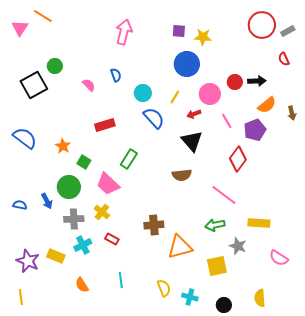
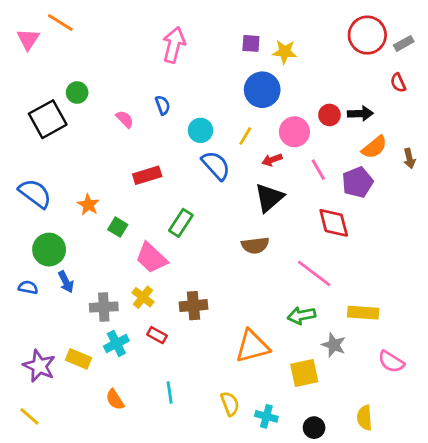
black triangle: (192, 141) -> (269, 198), turned 30
red diamond: (238, 159) -> (334, 223), turned -50
green circle: (69, 187) -> (49, 250), moved
brown cross: (154, 225) -> (193, 306), moved
yellow line: (21, 297) -> (29, 416), turned -42

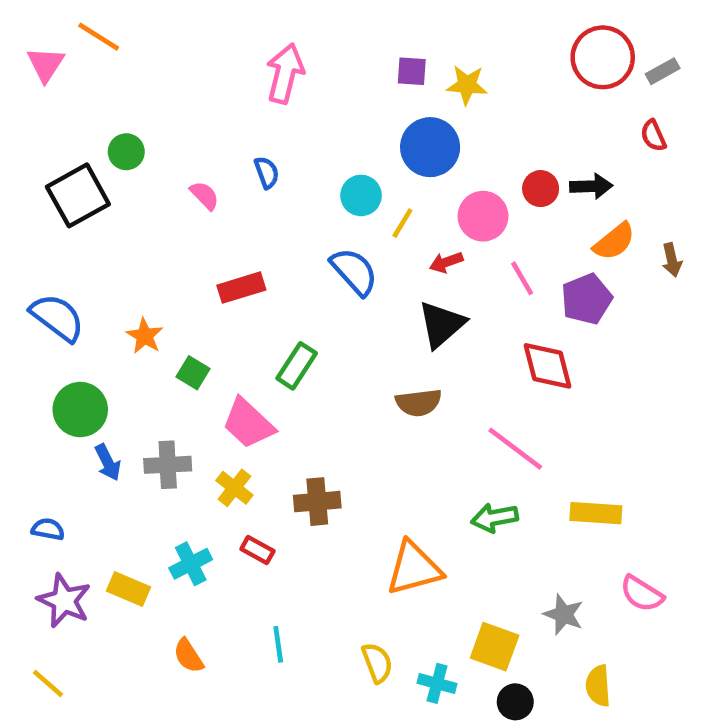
cyan circle: (200, 130) -> (361, 195), moved
blue semicircle: (28, 287) -> (48, 529), moved
gray cross: (104, 307) -> (168, 465), moved
gray star: (334, 345) -> (564, 614), moved
yellow square: (304, 373) -> (495, 647), moved, turned 32

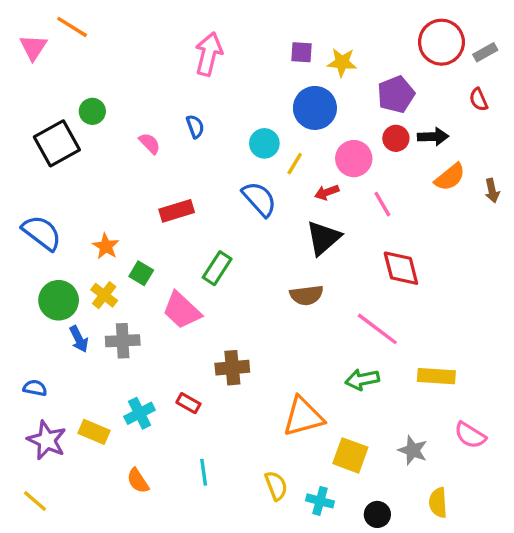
purple pentagon: (587, 299) -> (396, 94), moved
yellow cross: (234, 488) -> (104, 295), moved
yellow square: (495, 647) -> (350, 455), moved

